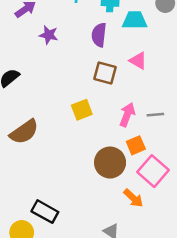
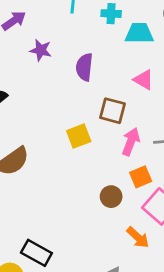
purple semicircle: (99, 35) -> (84, 67), moved
brown square: (105, 73) -> (112, 111), moved
brown circle: (110, 163) -> (111, 197), size x0.6

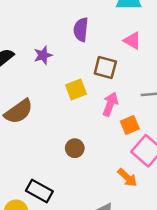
purple star: (41, 50) -> (43, 55), moved, turned -30
pink arrow: (131, 142) -> (110, 104), moved
brown circle: (111, 197) -> (75, 148), moved

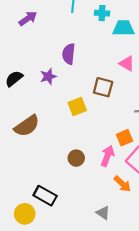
purple semicircle: (81, 30) -> (69, 54), moved
pink arrow: (110, 104) -> (107, 156), moved

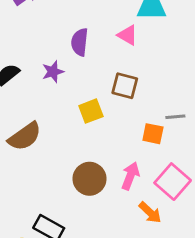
pink triangle: (127, 64) -> (128, 35), moved
orange square: (125, 138) -> (153, 134), moved, turned 35
brown circle: (76, 158) -> (89, 179), size x1.5

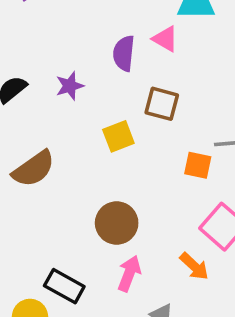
purple semicircle: (80, 42) -> (124, 53), moved
pink arrow: (130, 176) -> (129, 274), moved

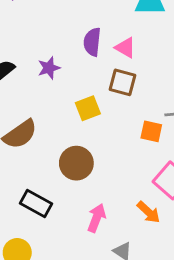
pink triangle: (165, 39) -> (125, 48), moved
brown circle: (117, 223) -> (76, 163), moved
black rectangle: (64, 286) -> (36, 204), moved

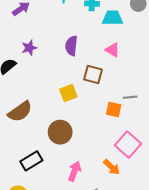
pink triangle: (125, 48) -> (113, 50), moved
purple star: (49, 68) -> (29, 48), moved
black rectangle: (36, 204) -> (31, 161), turned -60

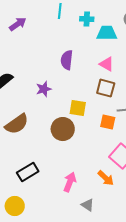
purple star: (29, 48) -> (44, 89), moved
brown square: (93, 75) -> (106, 88), moved
yellow square: (68, 93) -> (78, 108), moved, turned 30
brown circle: (60, 132) -> (63, 129), moved

